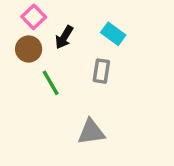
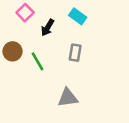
cyan rectangle: (113, 34) -> (78, 16), moved
brown circle: (29, 49) -> (13, 51), moved

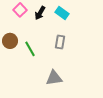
black arrow: (48, 28) -> (40, 13), moved

